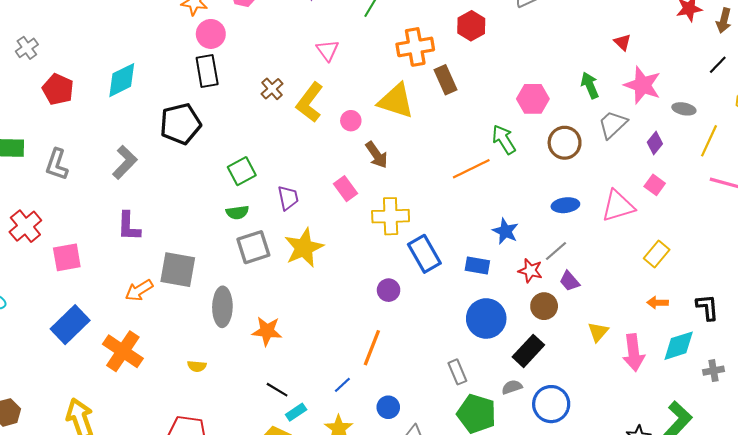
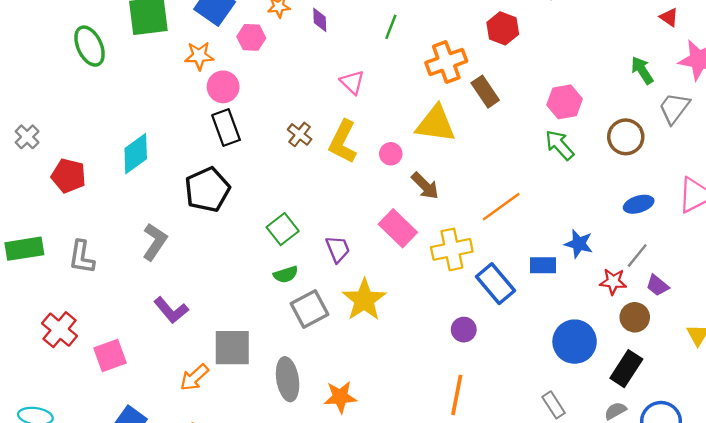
pink hexagon: (533, 99) -> (565, 102), moved
orange line: (471, 169) -> (501, 207), moved
pink rectangle: (345, 189) -> (398, 228), size x1.4
purple L-shape: (129, 226) -> (171, 310), turned -32
blue rectangle: (477, 265) -> (543, 265), moved

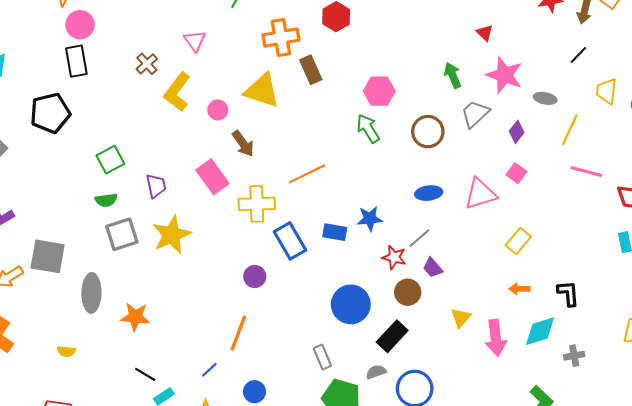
brown cross: (300, 134) -> (147, 64), moved
blue star: (579, 244) -> (370, 219), turned -30

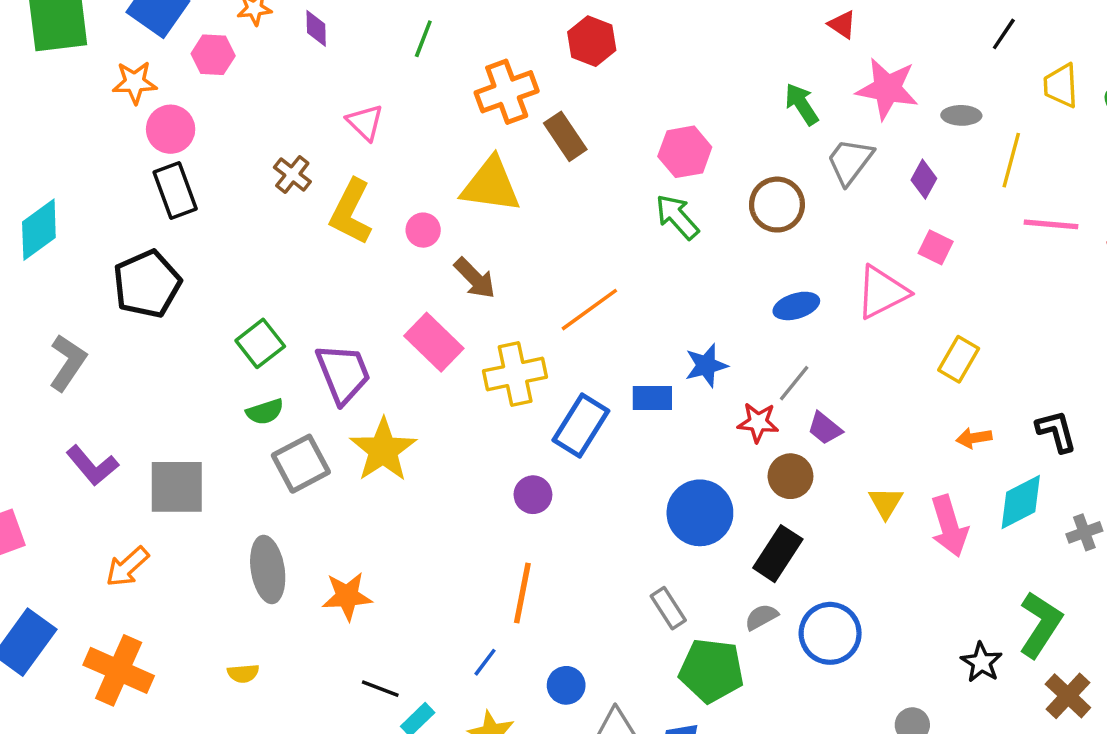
purple trapezoid: (156, 186) -> (343, 373), size x1.5
blue rectangle: (290, 241) -> (581, 425), turned 72
gray square: (48, 256) -> (177, 487), moved

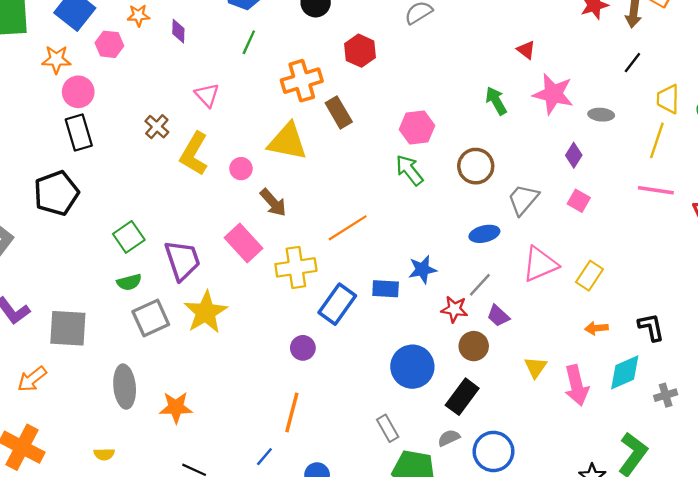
yellow line: (1011, 160) -> (657, 140), moved
gray trapezoid: (850, 161) -> (523, 200), moved
pink triangle: (882, 292) -> (540, 264), moved

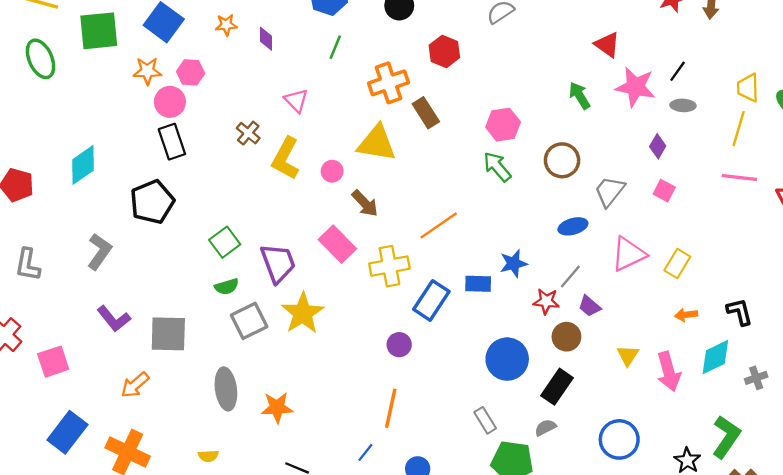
pink hexagon: (109, 44) -> (191, 72), moved
red triangle: (526, 50) -> (607, 45), size x1.4
black line: (632, 63) -> (678, 71), moved
blue circle: (493, 451) -> (619, 439), moved

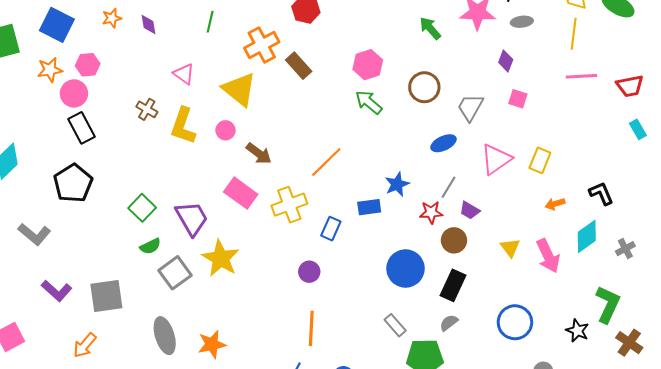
yellow triangle: (377, 143) -> (239, 89), moved, turned 39
gray L-shape: (99, 252) -> (34, 234), turned 104
blue rectangle: (431, 300) -> (331, 229), size x0.7

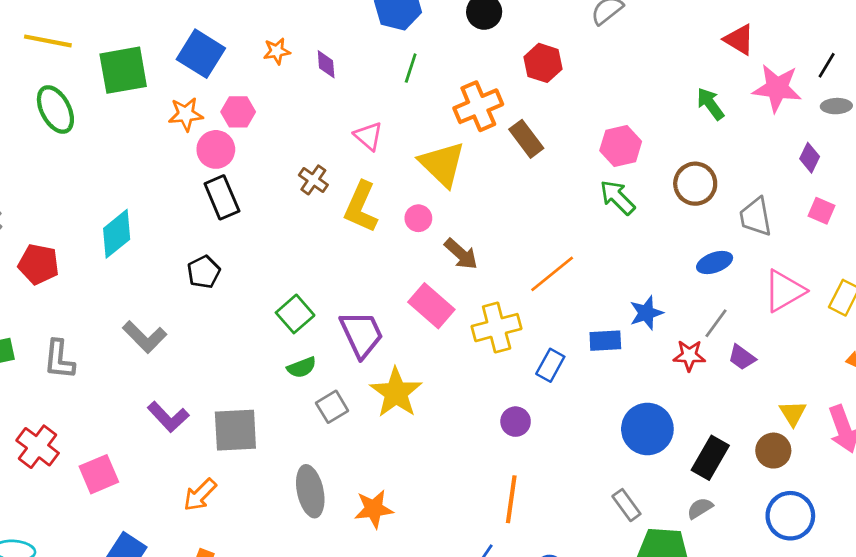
gray trapezoid: (470, 107) -> (756, 217), turned -44
black pentagon: (73, 183) -> (204, 272), size x0.6
brown circle: (454, 240) -> (773, 451), moved
gray square: (175, 273) -> (332, 407), size x0.7

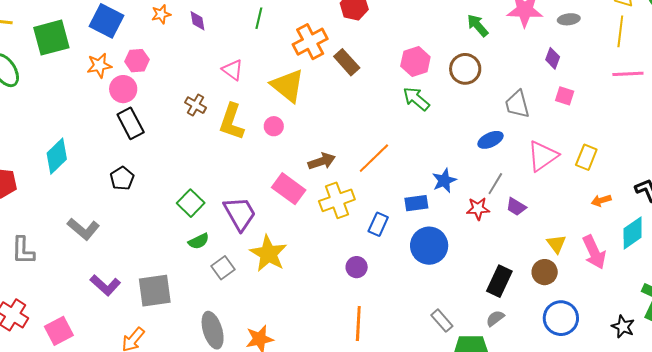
brown circle: (695, 184) -> (465, 69), moved
brown arrow: (461, 254) -> (322, 161), moved, turned -56
blue circle: (647, 429) -> (429, 246), moved

